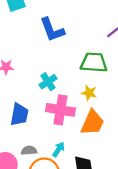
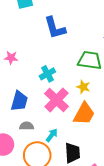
pink cross: (61, 110) -> (56, 100), turned 30
gray semicircle: (29, 151) -> (27, 126), moved

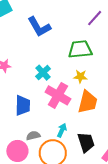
gray semicircle: (27, 126) -> (33, 136), moved

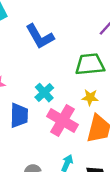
blue trapezoid: (23, 105) -> (19, 115), moved

